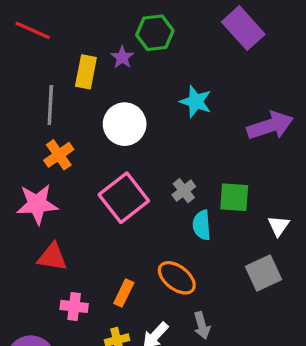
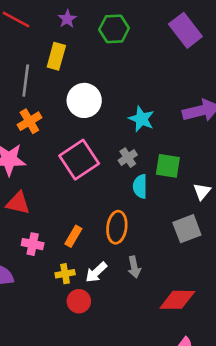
purple star: (122, 57) -> (67, 19), moved
cyan star: (196, 102) -> (141, 119), moved
orange ellipse: (177, 278) -> (117, 227), turned 56

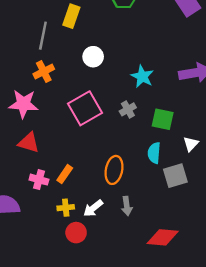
white circle: (84, 100) -> (93, 57), size x0.7
cyan semicircle: (140, 186) -> (154, 153), moved
orange rectangle: (73, 236) -> (65, 174), moved

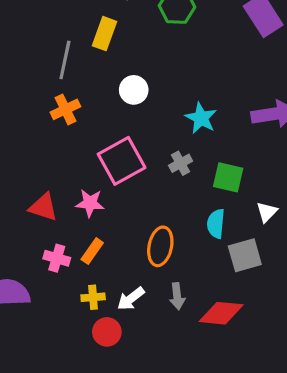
pink star: (23, 104) -> (90, 203), moved, size x0.7
red diamond: (163, 237) -> (221, 313), moved

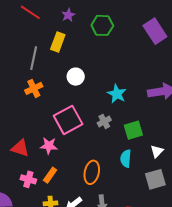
green square: (228, 177) -> (133, 130), turned -30
gray square: (245, 255) -> (155, 179), moved

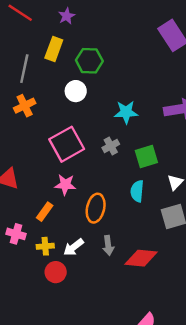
green hexagon: (102, 25) -> (89, 61), moved
cyan star: (117, 94) -> (126, 112), turned -30
pink star: (49, 146) -> (65, 185), moved
pink cross: (28, 179) -> (16, 234), moved

